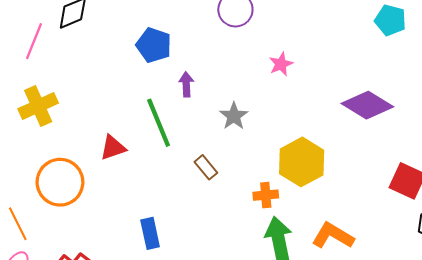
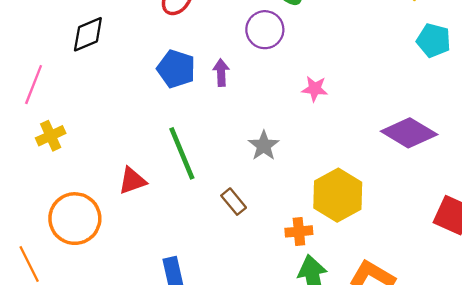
pink line: (34, 41) -> (34, 85), moved
pink star: (281, 64) -> (315, 89), turned 30
purple arrow: (186, 84) -> (221, 73), moved
yellow cross: (38, 106) -> (51, 136), size x0.7

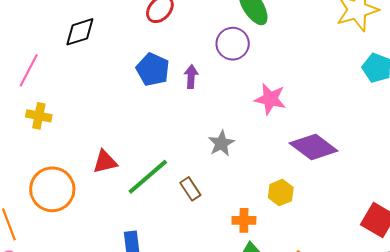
pink star: (315, 89) -> (270, 99), size x1.4
purple diamond: (409, 133) -> (314, 147), moved
yellow cross: (51, 136) -> (39, 116), turned 30
green line: (182, 153) -> (148, 177), moved, turned 66
yellow hexagon: (338, 195) -> (281, 193), size x0.6

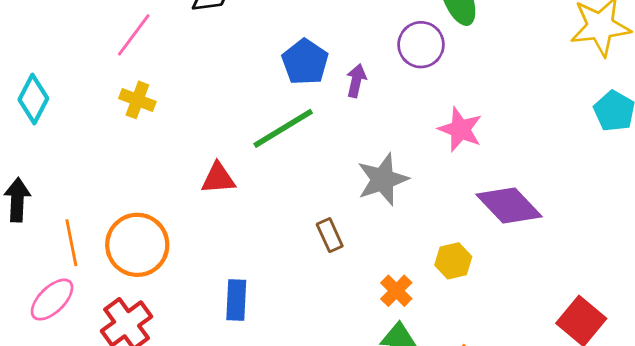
gray star: (221, 143) -> (383, 179), size x1.4
green line: (148, 177) -> (283, 128), moved
orange circle: (52, 189) -> (137, 245), moved
orange cross: (244, 220) -> (396, 291), turned 35

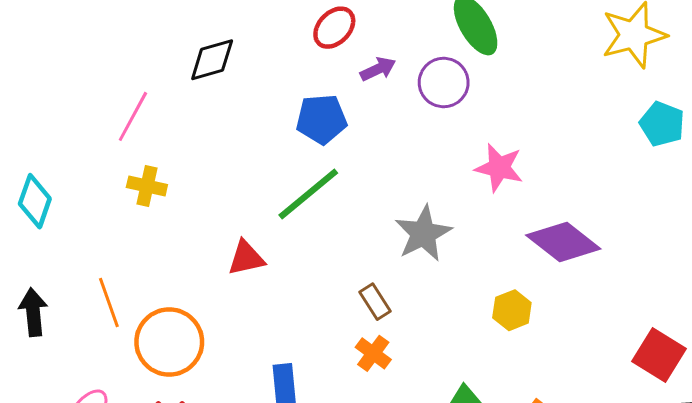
blue pentagon: (305, 62) -> (321, 119), turned -30
purple arrow: (356, 81) -> (378, 69), moved, turned 60
orange line: (71, 243) -> (109, 303), moved
orange cross: (396, 291) -> (373, 353), moved

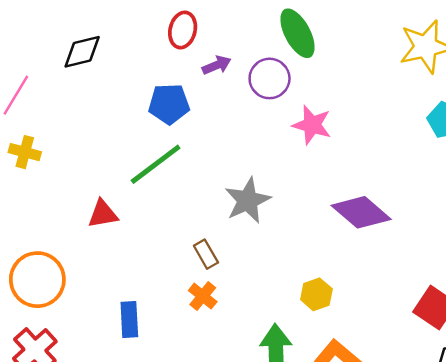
red ellipse: (334, 28) -> (183, 30), turned -32
pink star: (499, 168) -> (312, 125), moved
yellow hexagon: (512, 310) -> (316, 294), moved

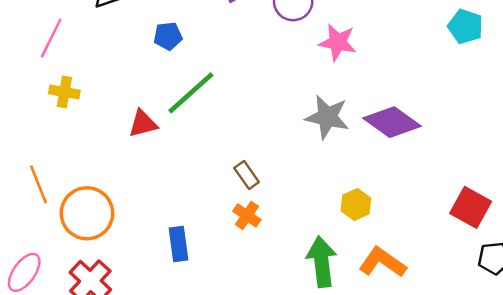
blue pentagon: (169, 104) -> (168, 36), moved, size x0.7
gray star: (248, 200) -> (327, 117), moved, turned -30
red triangle: (103, 214) -> (143, 124), moved

